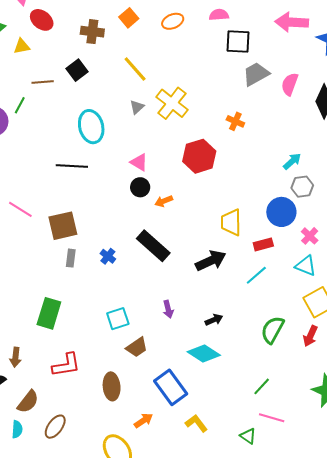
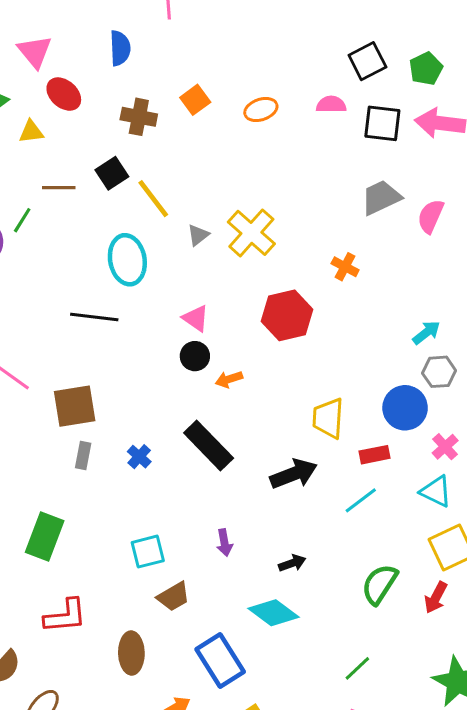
black square: (238, 41) -> (382, 123), moved
yellow line: (135, 69) -> (153, 199), moved

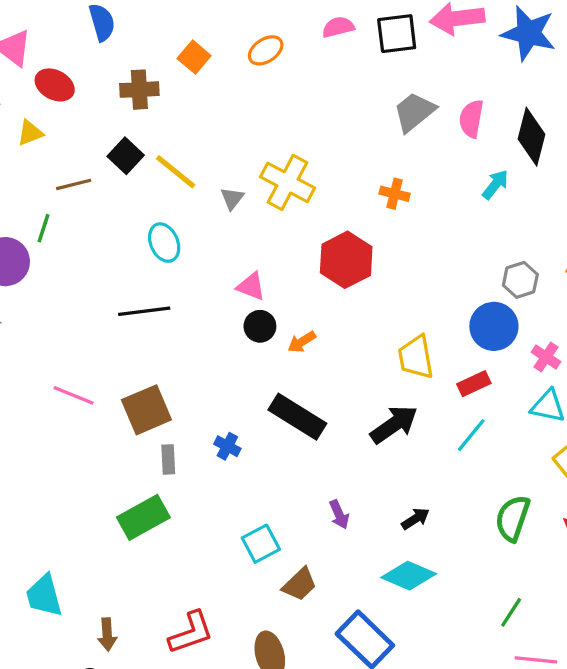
cyan ellipse: (127, 260) -> (164, 243), size x0.7
cyan arrow: (426, 333) -> (495, 184), moved
green rectangle: (45, 536) -> (143, 517), moved, turned 54

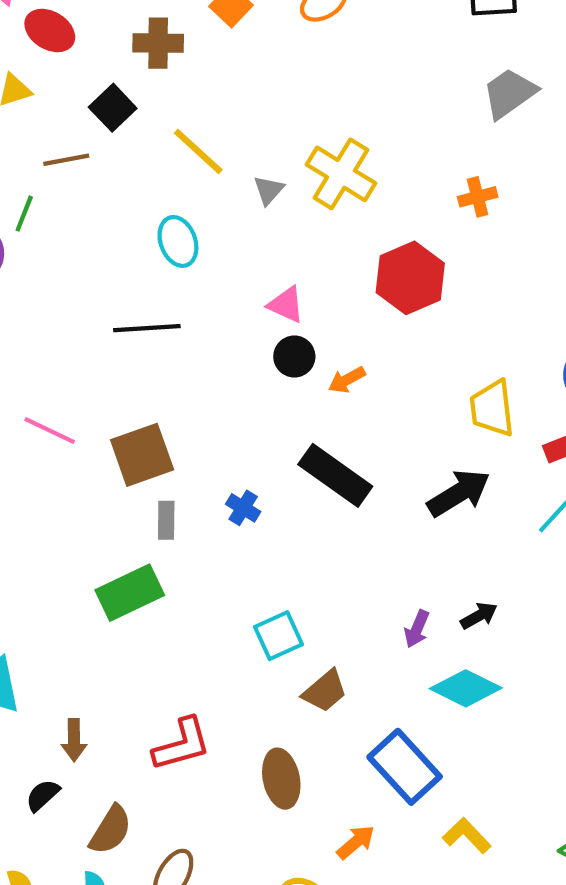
black square: (126, 156) -> (113, 108), moved
orange cross: (395, 194) -> (478, 197), turned -32
purple arrow: (339, 515) -> (417, 629), moved, turned 44

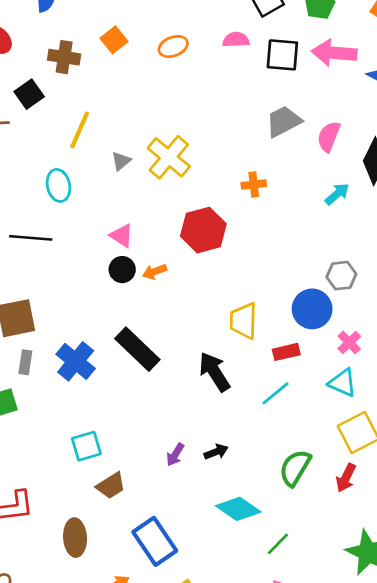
yellow line: (198, 151) -> (80, 130), turned 63
orange arrow: (347, 380) -> (155, 272), moved
black arrow: (459, 493) -> (215, 372), turned -99
blue cross: (243, 508) -> (76, 361), size x1.8
cyan diamond: (466, 688) -> (238, 509), moved

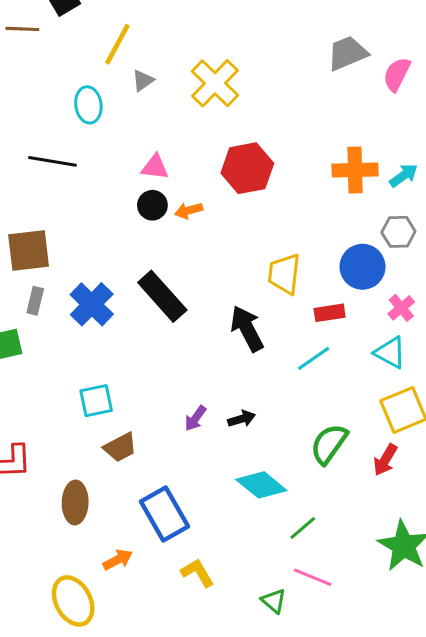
gray triangle: (121, 161) -> (143, 80), moved
orange cross: (254, 185) -> (355, 170), moved, size x1.6
cyan arrow: (337, 194) -> (404, 176), moved
pink triangle: (122, 236) -> (155, 167), turned -30

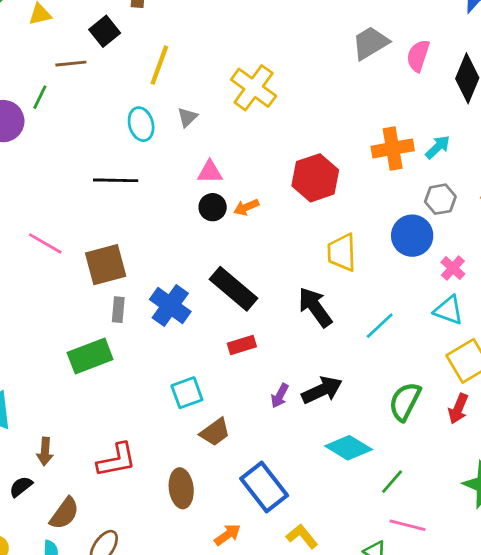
gray triangle: (143, 80) -> (187, 117), moved
red hexagon: (247, 168) -> (315, 178), moved
red rectangle: (330, 313) -> (242, 345), moved
black arrow: (242, 419) -> (322, 390), size x1.6

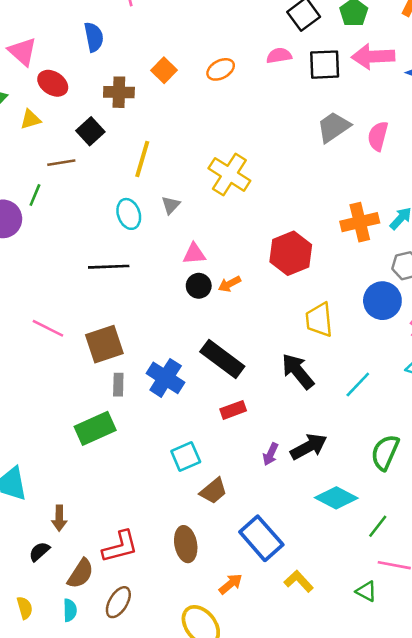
red L-shape: (117, 460) -> (120, 547), moved

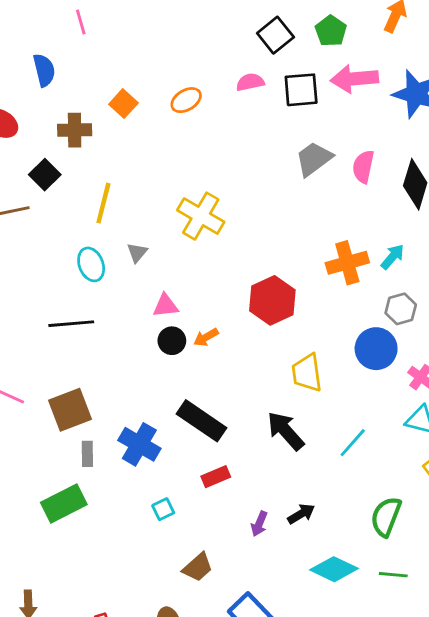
black arrow: (309, 447) -> (301, 514), size x0.7
cyan square: (186, 457) -> (163, 509), moved, size x0.7
green line: (378, 526) -> (393, 575), moved, turned 60

